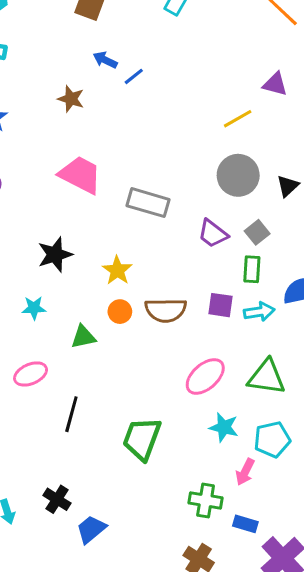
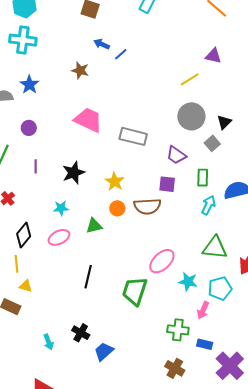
gray square: (257, 232) -> (212, 143), moved
purple square: (220, 305) -> (167, 184), moved
cyan arrow: (259, 312) -> (208, 205), turned -54
pink ellipse: (31, 374) -> (59, 237), moved
pink ellipse: (205, 376) -> (162, 261), moved

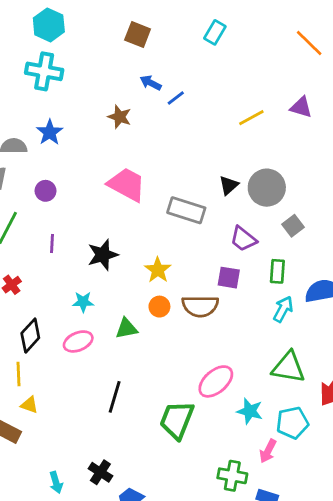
yellow line: (190, 79) -> (251, 118), moved
black triangle: (224, 122) -> (229, 185), moved

